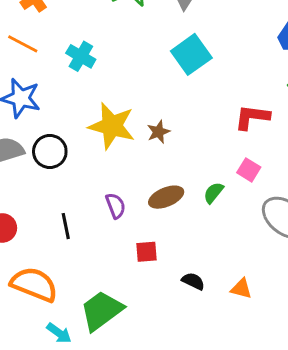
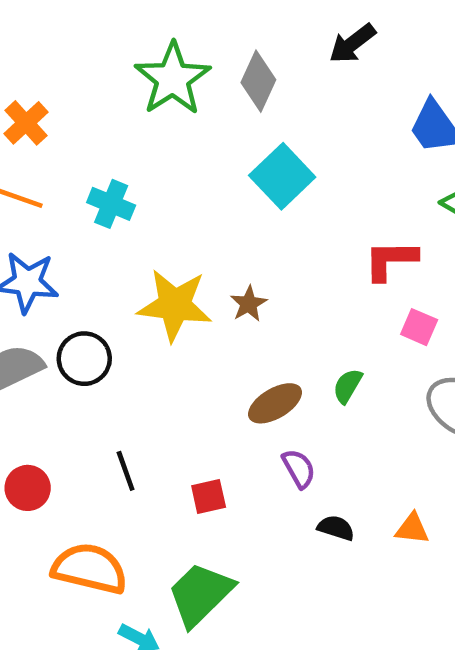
pink square: (249, 170) -> (419, 327), moved
purple semicircle: (116, 206) -> (299, 468), moved
red square: (147, 252) -> (209, 497), moved

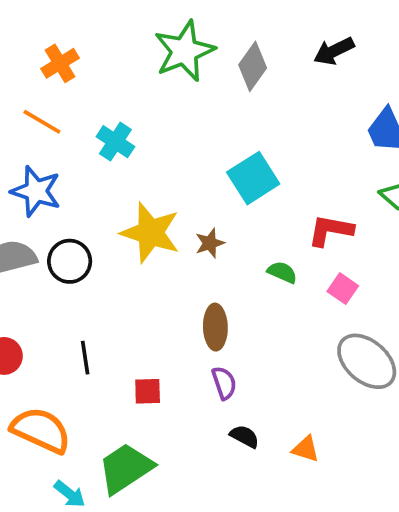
cyan square: (282, 176) -> (253, 178), moved
green semicircle: (348, 386) -> (282, 272), moved, turned 72
brown ellipse: (275, 403) -> (215, 327), turned -72

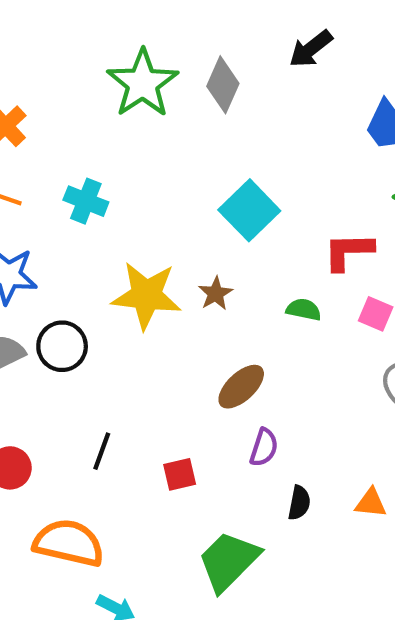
brown ellipse: (215, 327) -> (241, 387), turned 60
black line: (85, 358) -> (102, 451), turned 40
purple semicircle: (224, 383) -> (264, 447), turned 48
black semicircle: (245, 436) -> (299, 503), turned 84
green trapezoid: (126, 468) -> (229, 561), moved

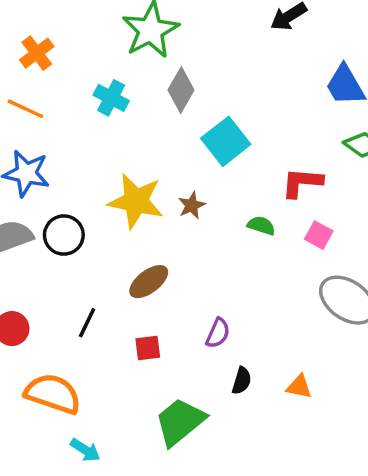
gray diamond: (223, 85) -> (181, 90), moved
cyan cross: (86, 201) -> (111, 98), moved
brown ellipse: (241, 387) -> (149, 282), moved

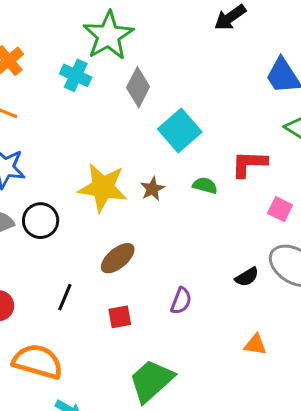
cyan cross: (111, 98) -> (76, 75), moved
green semicircle: (261, 226) -> (205, 185), moved
pink square: (319, 235) -> (280, 209), moved
black semicircle: (242, 381) -> (247, 277), moved, turned 45

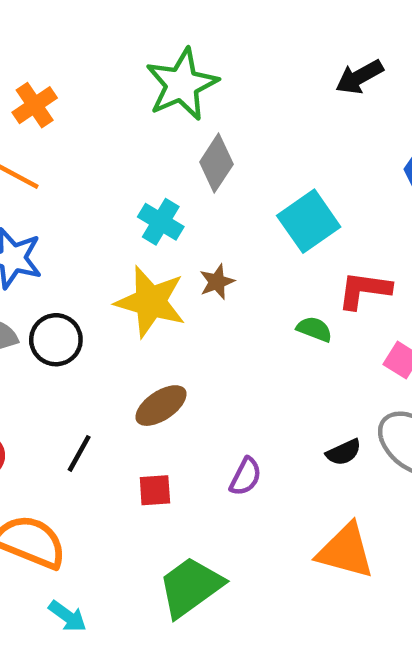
cyan cross: (76, 75) -> (161, 222), moved
cyan square: (180, 131) -> (309, 221), moved
green semicircle: (205, 185) -> (314, 329), moved
brown star: (152, 189) -> (217, 282), moved
orange triangle: (255, 345) -> (346, 551), size x1.8

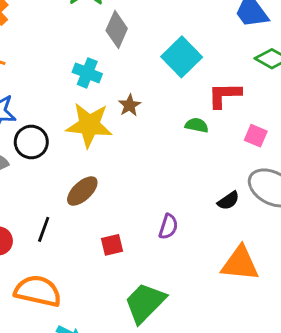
black circle: (56, 340) -> (31, 142), moved
brown ellipse: (161, 406) -> (82, 191), moved
black line: (79, 453) -> (44, 229), moved

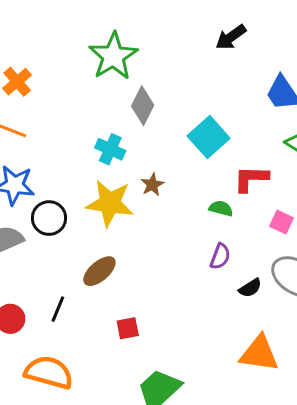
purple semicircle: (168, 227) -> (220, 256), moved

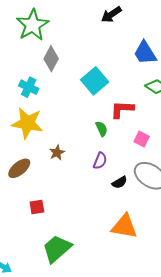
brown star: (152, 185) -> (57, 153), moved
green semicircle: (221, 208) -> (101, 129), turned 49

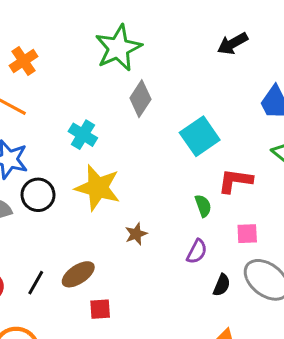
cyan cross: (29, 87) -> (83, 135), moved
pink square: (142, 139) -> (247, 234), moved, turned -35
brown ellipse: (19, 168) -> (78, 274), moved
black semicircle: (120, 182) -> (222, 285), turned -42

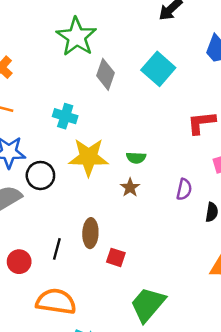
cyan square: (200, 136) -> (158, 69), moved
green semicircle: (203, 206) -> (136, 158), moved, turned 126
brown ellipse: (78, 274) -> (90, 233), turned -40
red square: (100, 309) -> (116, 257), turned 36

